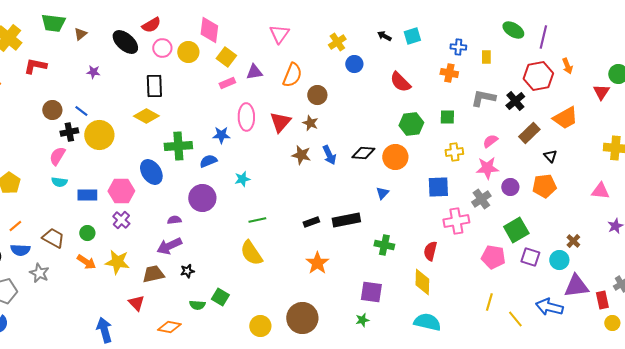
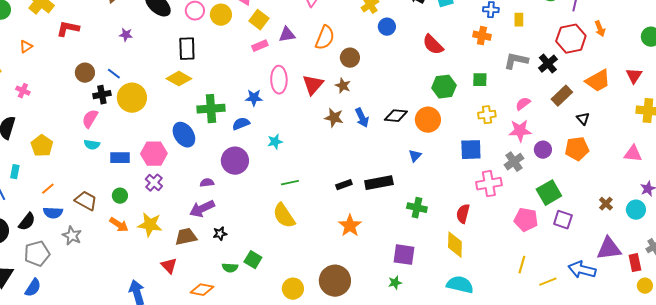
red triangle: (601, 92) -> (634, 76), moved
cyan circle: (559, 260) -> (636, 210), moved
yellow line: (515, 319) -> (548, 282), turned -72

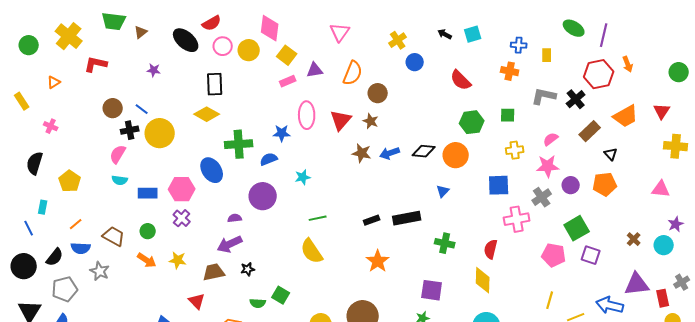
blue arrow: (362, 118) -> (390, 153), turned 96
yellow star: (150, 225) -> (178, 260), size x0.7

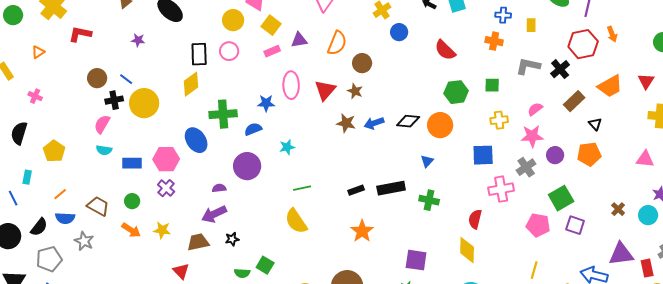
pink circle: (223, 46) -> (229, 51), moved
yellow diamond: (207, 114) -> (191, 84), turned -65
green cross: (445, 243) -> (429, 200), moved

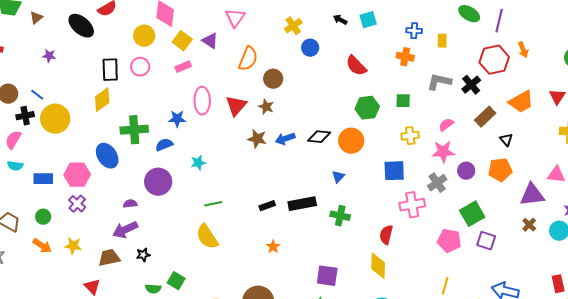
purple triangle: (299, 40) -> (210, 41), moved, turned 42
orange star: (362, 231) -> (273, 247), size x0.6
purple triangle: (621, 254) -> (532, 195), moved

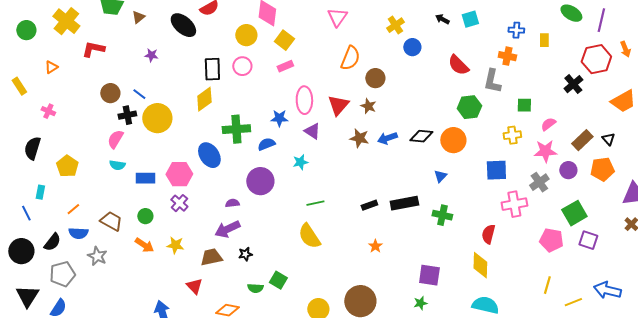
purple triangle: (210, 41) -> (312, 131), moved
gray L-shape: (439, 82) -> (492, 81), moved, turned -90
green square: (403, 101) -> (524, 105), moved
brown rectangle: (485, 117) -> (582, 140), moved

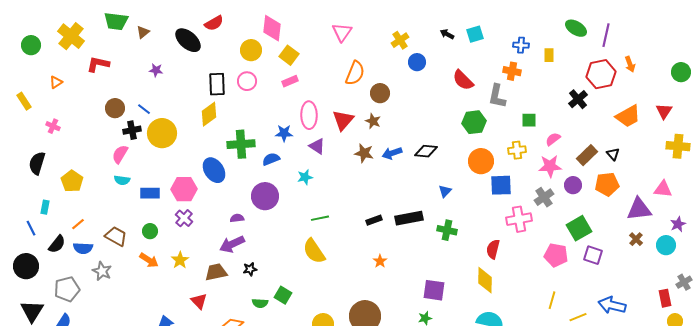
orange circle: (453, 140) -> (481, 161), moved
black semicircle: (52, 242) -> (57, 244), moved
yellow star: (175, 245) -> (180, 260), turned 30

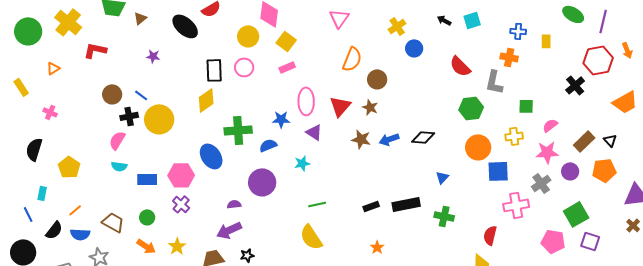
green circle: (31, 45) -> (28, 31), size x1.4

